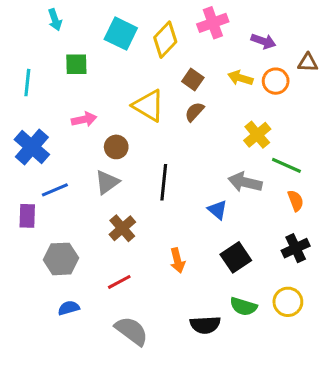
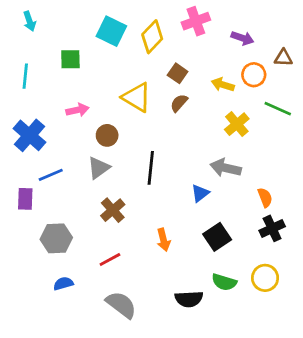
cyan arrow: (55, 20) -> (29, 21), moved
yellow arrow: (240, 78) -> (223, 85), moved
green line: (286, 165) -> (278, 109), moved
orange semicircle: (296, 201) -> (265, 197), moved
blue triangle: (217, 210) -> (200, 193), turned 42

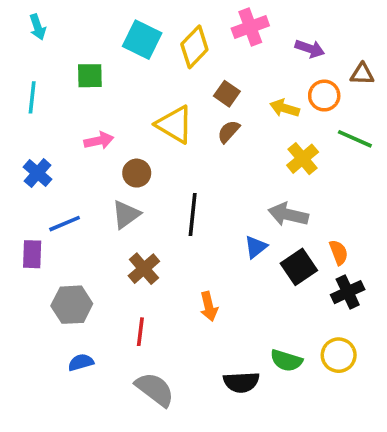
blue cross: (29, 135) -> (38, 173), size x0.7
black square: (217, 237) -> (299, 267), moved
red line: (110, 260) -> (140, 332), turned -55

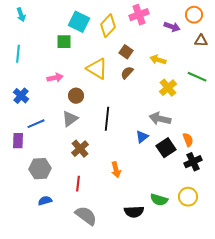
green square: (90, 76) -> (64, 42), moved
orange circle: (324, 96) -> (194, 15), moved

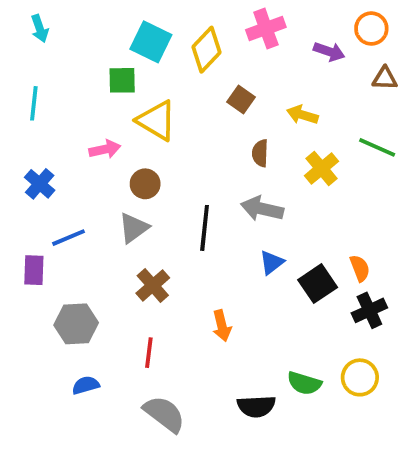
yellow triangle: (97, 69) -> (157, 121), moved
brown semicircle: (127, 73) -> (260, 153), moved, turned -40
gray arrow: (160, 119) -> (262, 209), moved

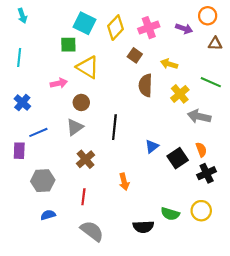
pink cross: (266, 29) -> (149, 28), moved
brown semicircle: (260, 153) -> (146, 85), size x1.5
gray arrow: (262, 209) -> (199, 116), moved

